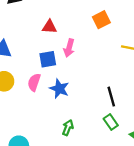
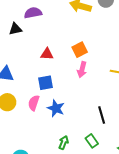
orange square: (101, 20) -> (80, 50), moved
pink arrow: (69, 48) -> (82, 70), moved
green rectangle: (111, 122) -> (92, 141), moved

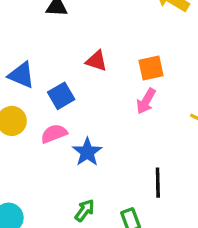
blue square: (46, 83) -> (61, 96), moved, turned -35
pink semicircle: (34, 103) -> (54, 134), turned 35

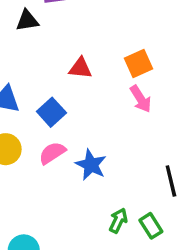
pink arrow: (146, 101) -> (141, 99), turned -50
green arrow: (85, 210) -> (118, 221), moved

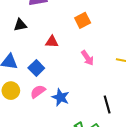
black triangle: (27, 21) -> (20, 25), moved
orange square: (139, 64) -> (83, 20), moved

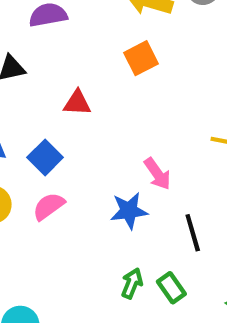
pink arrow: (87, 58) -> (157, 174), moved
blue star: (61, 97) -> (129, 211), moved, turned -30

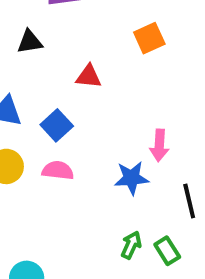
pink arrow: (157, 174) -> (159, 145), turned 36
pink semicircle: (49, 206) -> (58, 170), turned 40

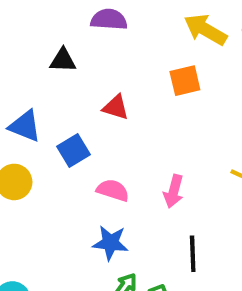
pink semicircle: (58, 170) -> (113, 190), moved
blue star: (132, 178) -> (110, 243), moved

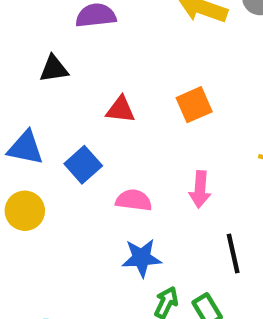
orange square: (185, 81) -> (194, 105), moved

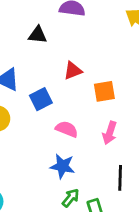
orange square: (194, 105) -> (104, 91), moved
red triangle: (121, 110) -> (73, 71), turned -42

